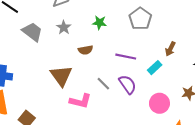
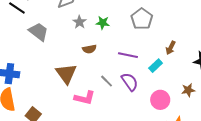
gray star: (64, 27) -> (80, 22), moved

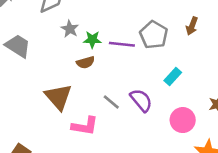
gray pentagon: (142, 19) -> (154, 35), moved
green star: (103, 23) -> (92, 40), moved
brown arrow: (171, 48) -> (192, 26), moved
purple line: (128, 55) -> (122, 44), moved

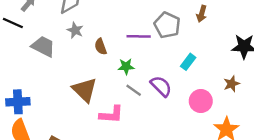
gray star: (70, 29) -> (75, 30), moved
green star: (92, 40) -> (126, 66), moved
brown semicircle: (86, 62) -> (101, 47), moved, turned 91

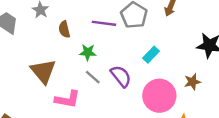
pink circle: (201, 101) -> (159, 96), size x1.4

